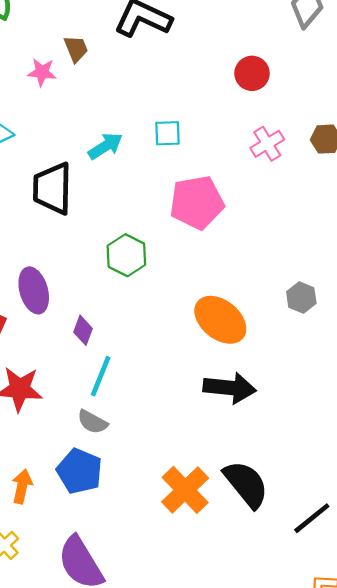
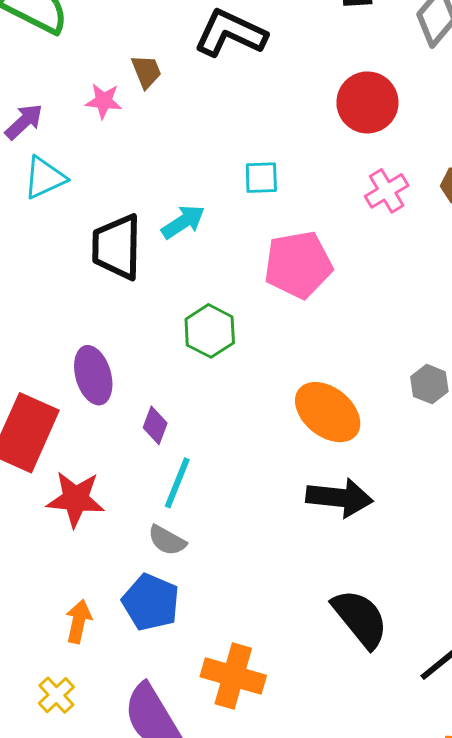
red circle: (252, 73) -> (367, 102), size x1.4
cyan arrow: (105, 146) -> (183, 222), moved
orange cross: (185, 490) -> (233, 676), moved, turned -30

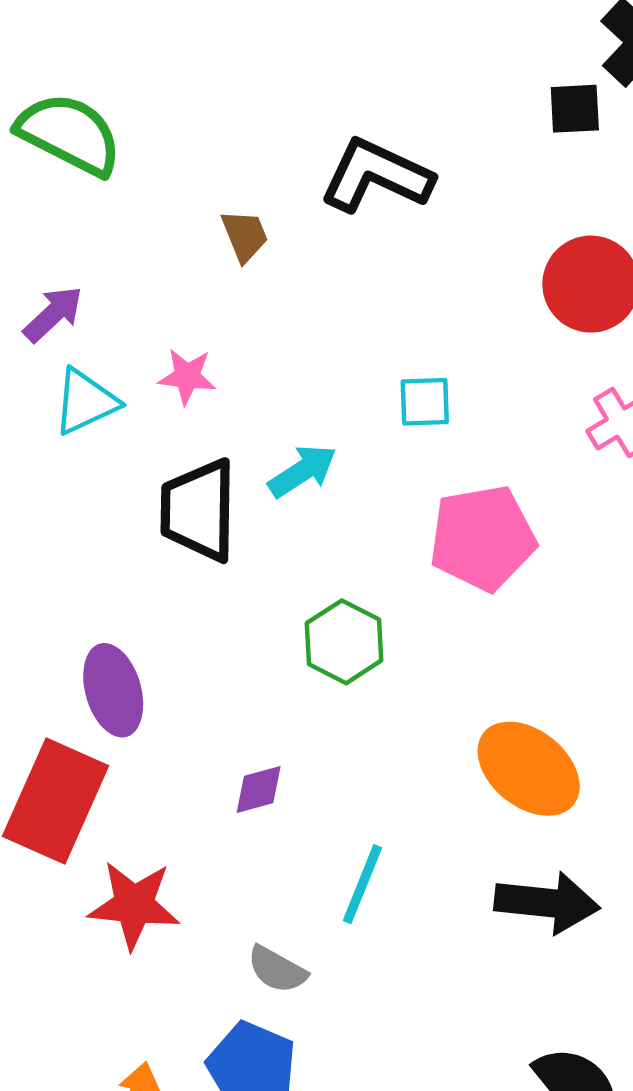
pink star: (104, 101) -> (187, 376), moved
purple ellipse: (93, 375) -> (113, 690), moved
purple diamond: (155, 425) -> (259, 789), turned 54
cyan line: (177, 483) -> (362, 884), moved

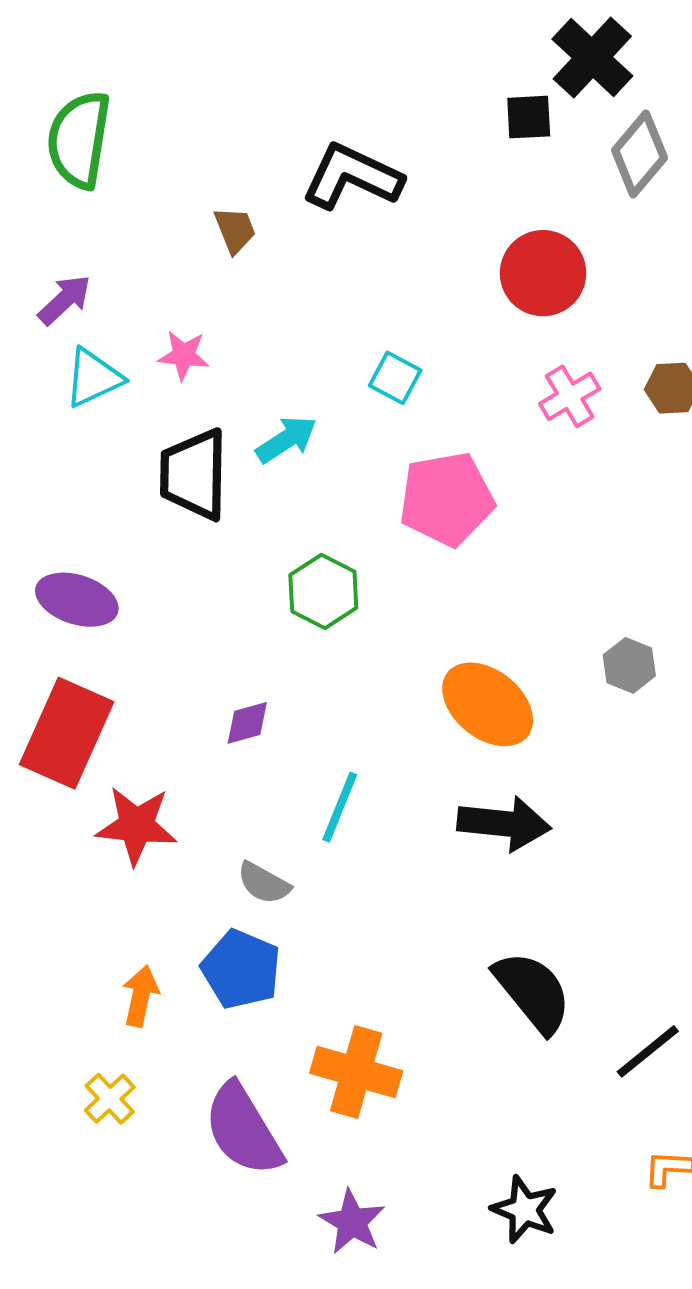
green semicircle: (69, 134) -> (79, 140), turned -108
cyan square: (425, 402) -> (395, 378), turned 30
purple ellipse: (113, 690) -> (77, 600), moved, turned -56

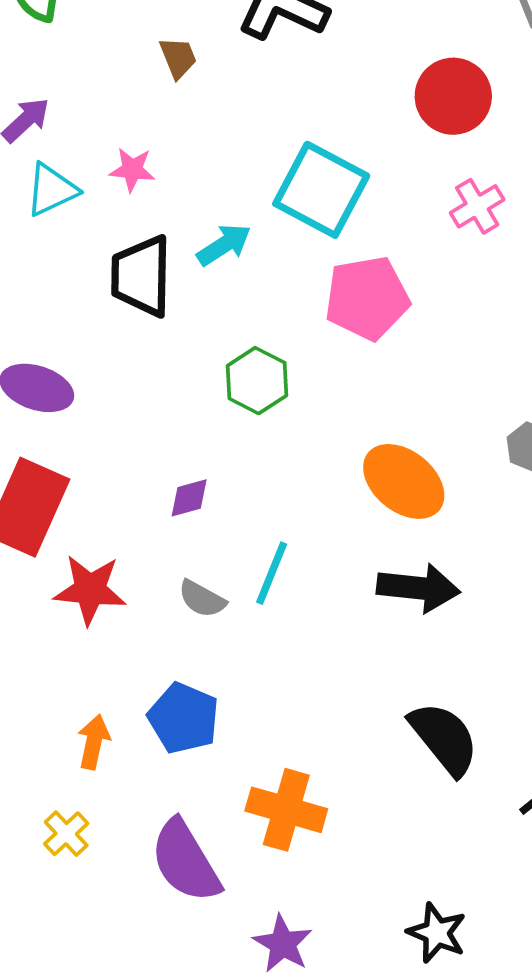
cyan square: (395, 378) -> (321, 190), size x2.0
gray semicircle: (264, 883) -> (202, 599), moved

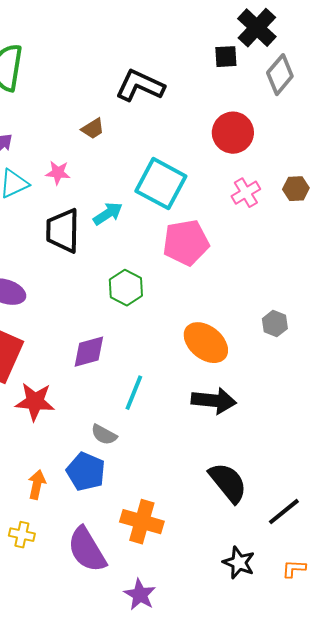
brown trapezoid: (178, 58) -> (93, 129), moved, turned 80
purple diamond: (189, 498) -> (89, 352), size x1.5
gray semicircle: (202, 599) -> (104, 435), moved
yellow cross: (66, 834) -> (22, 535), turned -35
black star: (437, 933) -> (239, 563), moved

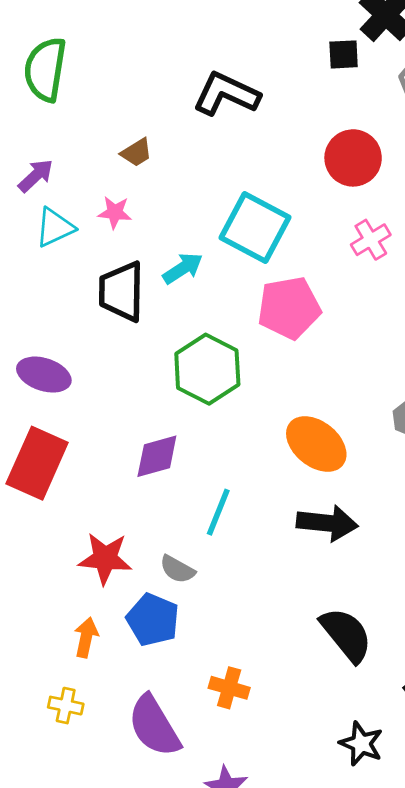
brown trapezoid: (93, 129) -> (136, 153), moved
green hexagon: (126, 288) -> (207, 369), size x1.4
red star: (35, 402) -> (105, 558), moved
orange cross: (142, 522) -> (229, 688), size x0.7

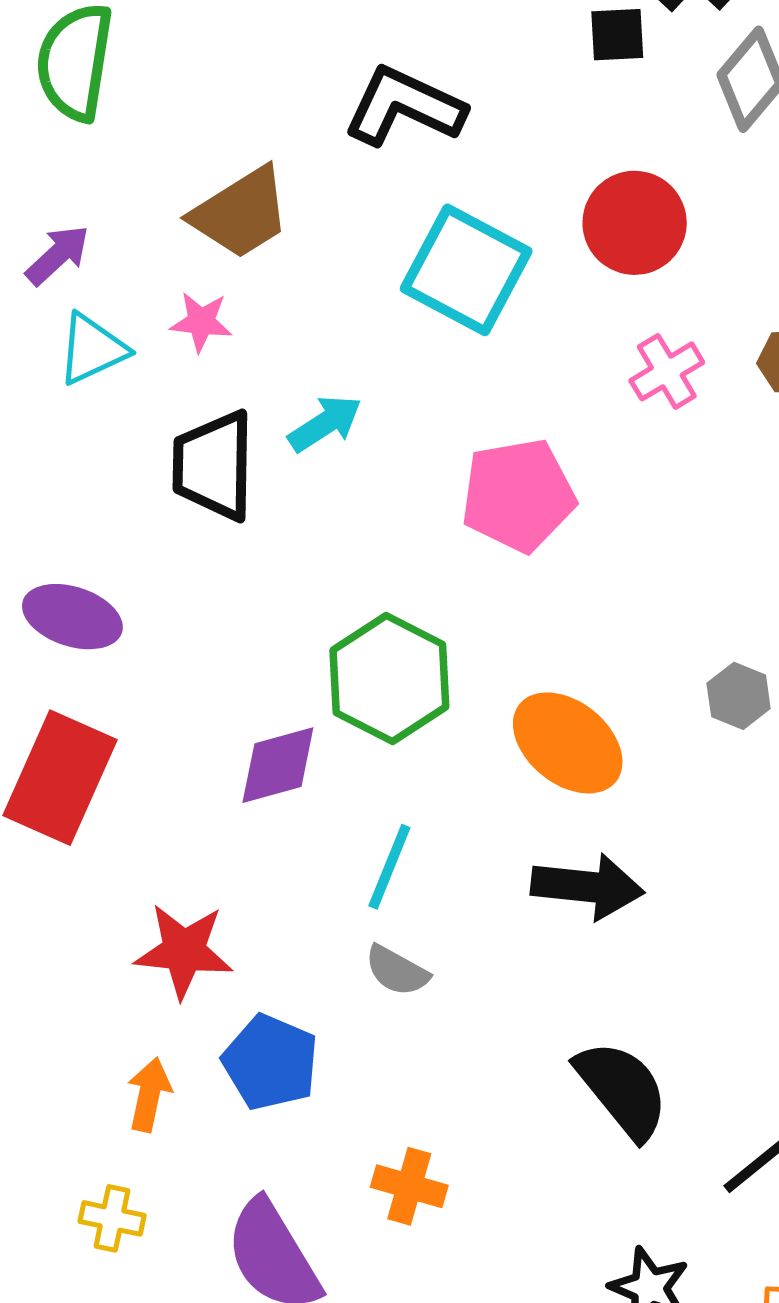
brown trapezoid: (136, 153) -> (241, 213), size x1.8
cyan square: (255, 227) -> (466, 270), moved
green hexagon: (207, 369) -> (389, 679), moved
gray semicircle: (177, 569) -> (397, 971), moved

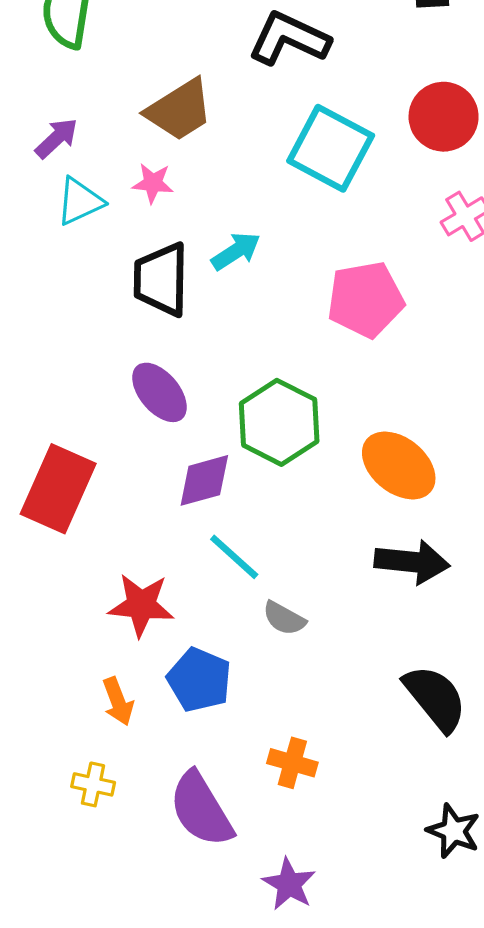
purple ellipse: (72, 617) -> (159, 392), moved, turned 32
cyan line: (389, 867) -> (234, 557), moved, turned -70
orange arrow: (149, 1095) -> (118, 701), turned 147

